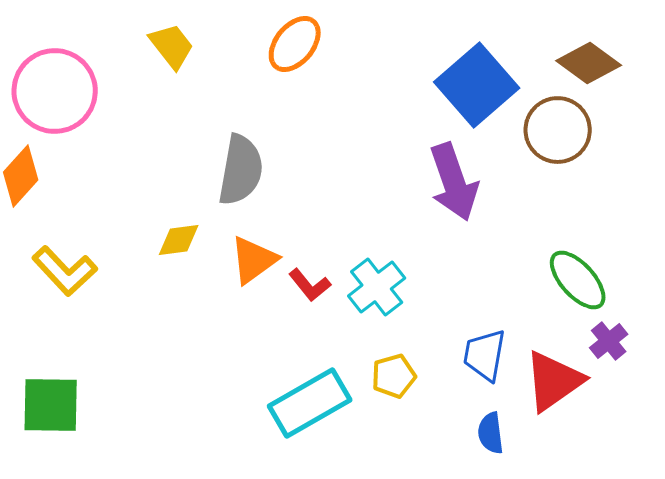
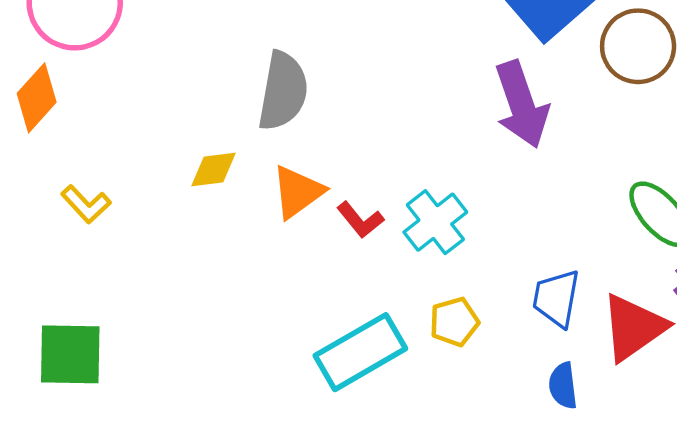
yellow L-shape: (65, 271) -> (86, 204), size x0.7

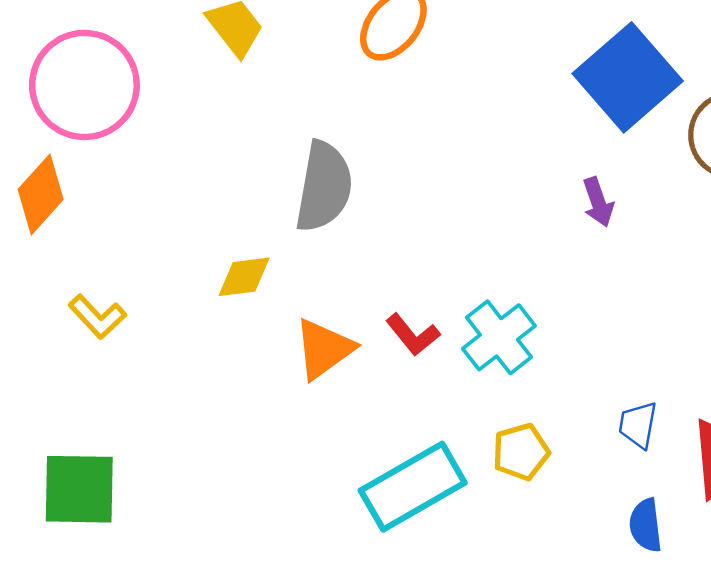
purple arrow: (522, 105) -> (598, 202), size x0.5
orange triangle: (298, 192) -> (324, 349), moved
blue trapezoid: (556, 298) -> (638, 425), size x0.7

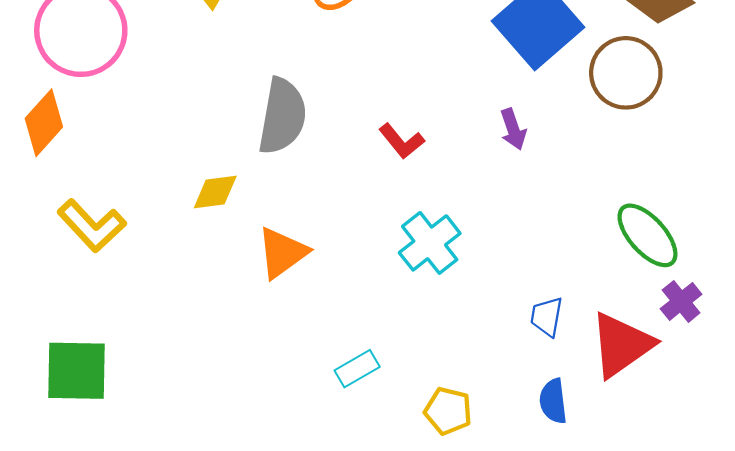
yellow L-shape: (97, 317) -> (92, 226), size x1.4
red L-shape: (413, 335) -> (402, 141), moved
yellow pentagon: (521, 452) -> (448, 411), moved, turned 30
cyan rectangle: (413, 487) -> (357, 369), size x0.5

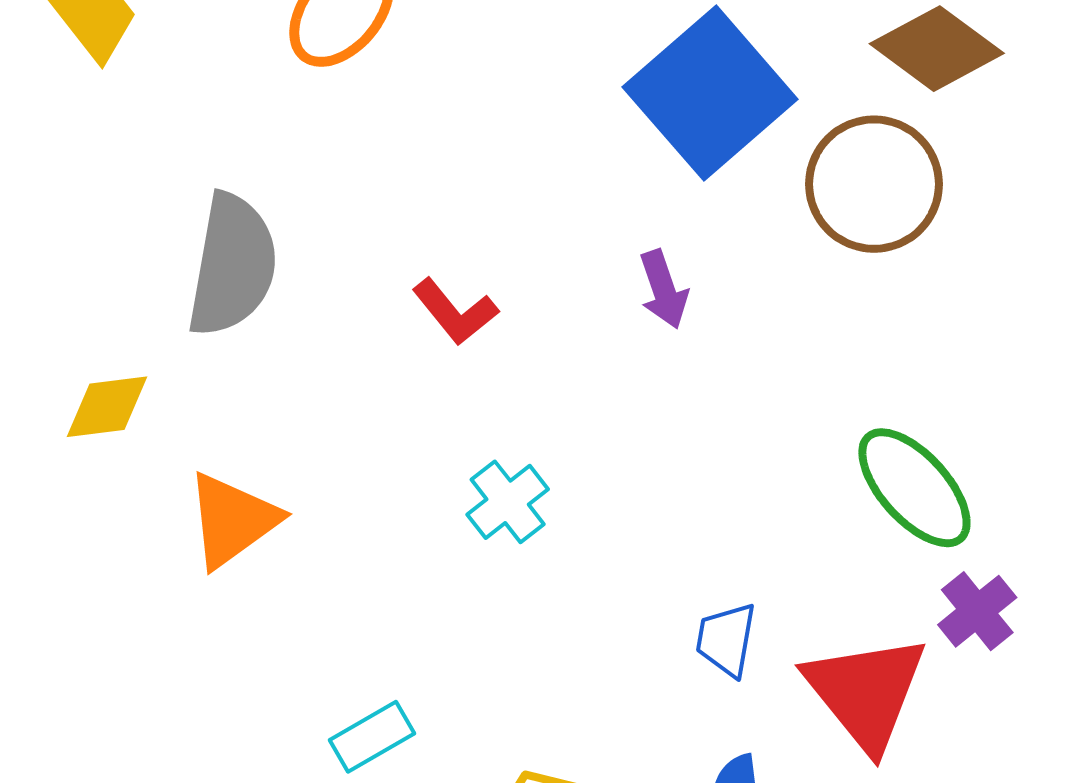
cyan cross: (430, 243) -> (508, 502), size x0.7
red triangle: (621, 345) -> (866, 692), turned -34

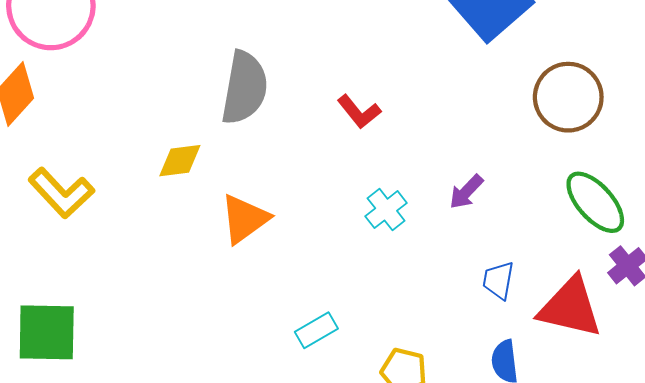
brown circle: (874, 184) -> (568, 97), moved
purple arrow: (664, 289) -> (466, 192), moved, turned 63
red triangle: (866, 692) -> (570, 307), turned -38

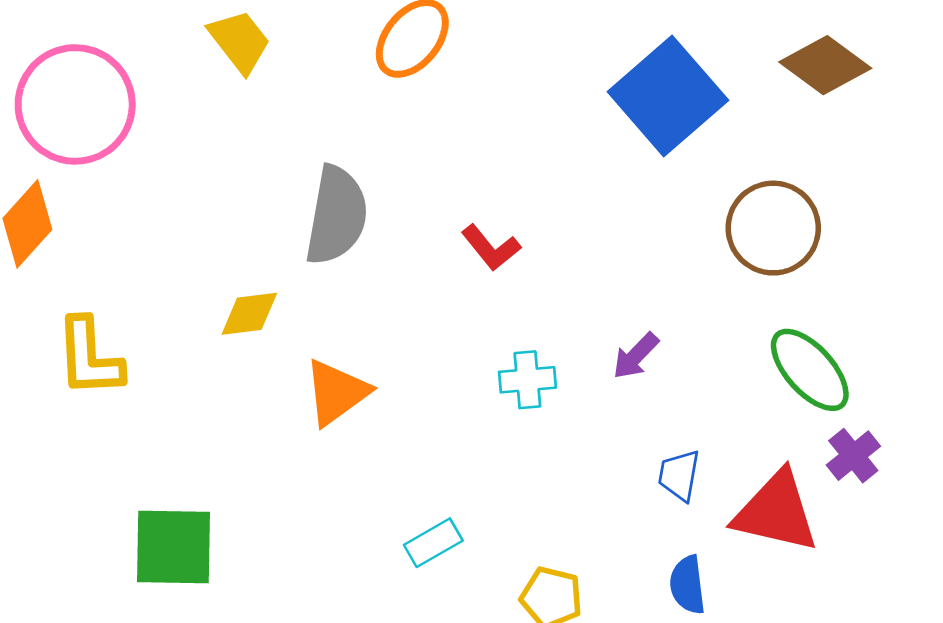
yellow L-shape: (61, 193) -> (89, 357), turned 40
cyan cross: (386, 210) -> (527, 380), turned 33
green square: (47, 332) -> (173, 547), moved

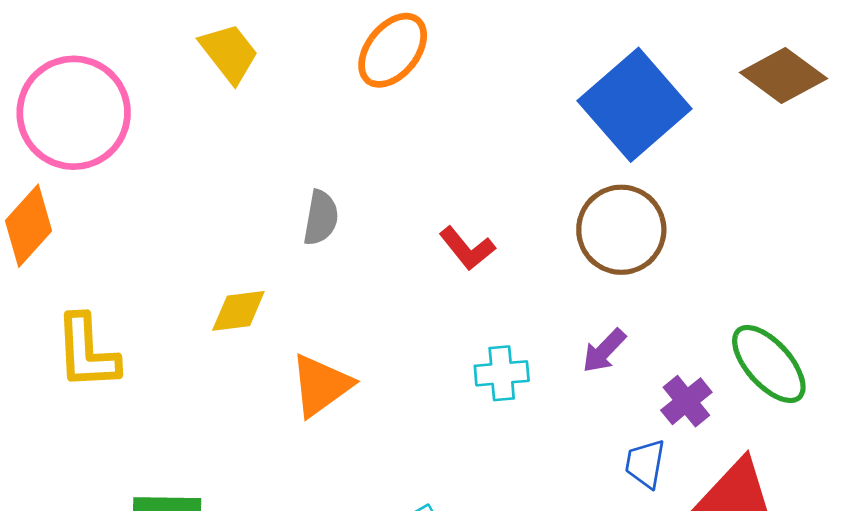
gray semicircle: (336, 215) -> (321, 218), size x0.6
brown circle: (773, 228) -> (621, 230), moved
purple cross: (853, 456) -> (686, 401), moved

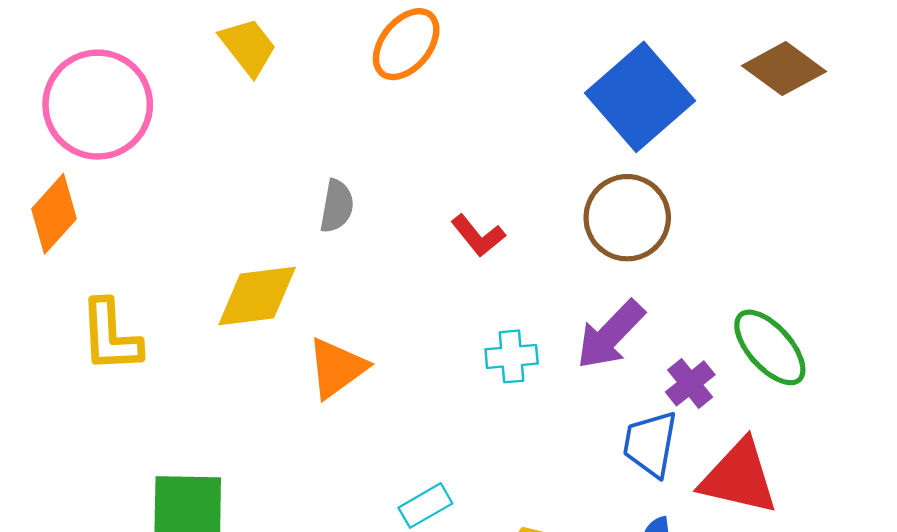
yellow diamond: (238, 311) -> (257, 296), size x1.5
purple arrow: (604, 351) -> (610, 335), size x1.6
blue trapezoid: (645, 464) -> (650, 444), size x1.4

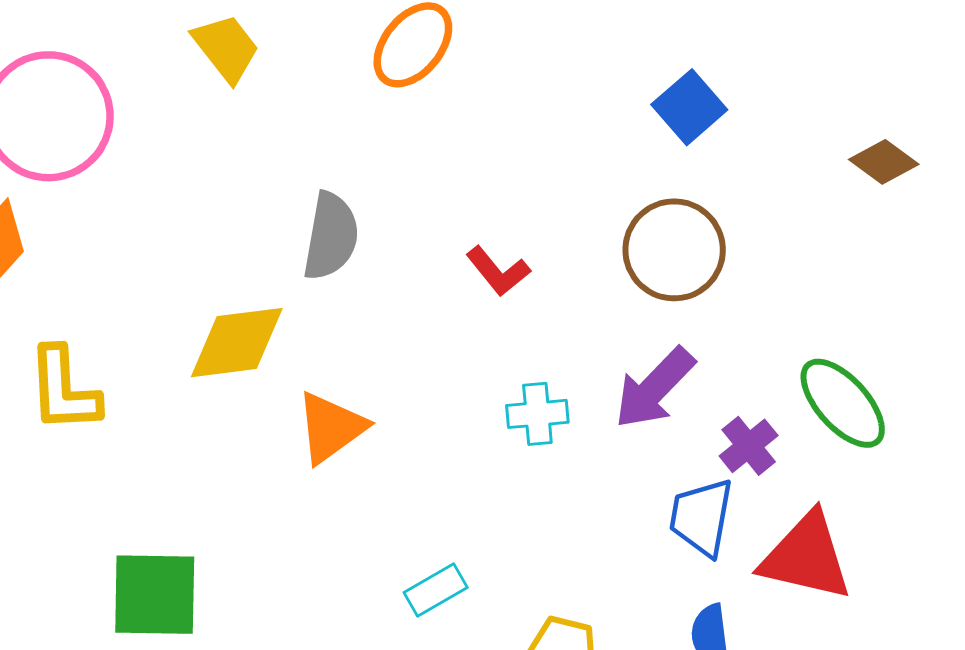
brown diamond: (784, 69) -> (884, 162), moved, size x0.7
blue square: (640, 97) -> (689, 107), size x0.6
gray semicircle: (337, 206) -> (331, 236), size x1.4

